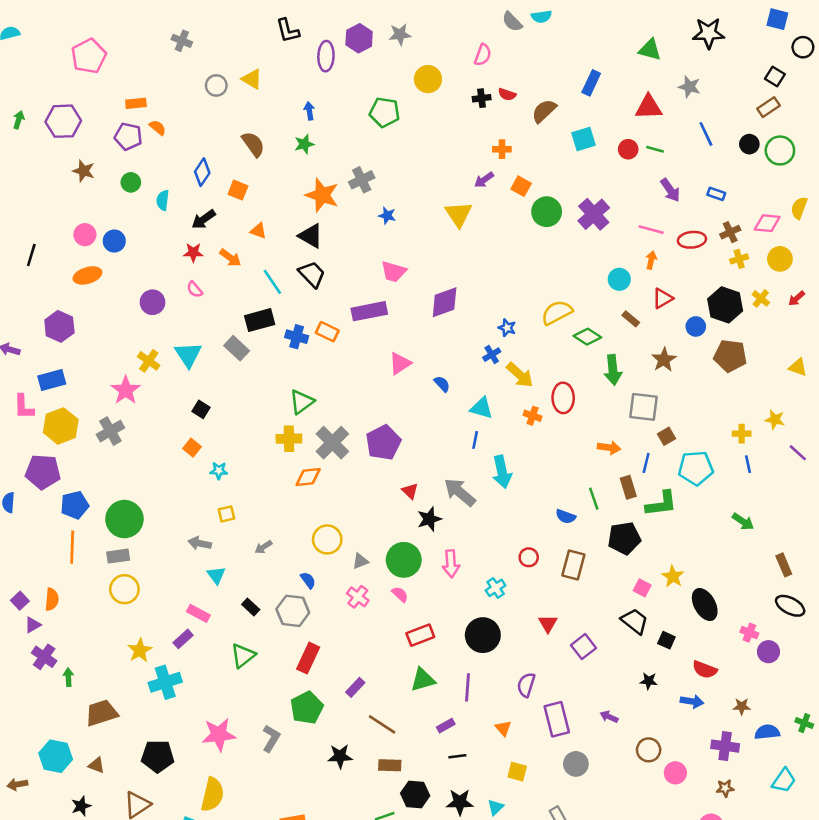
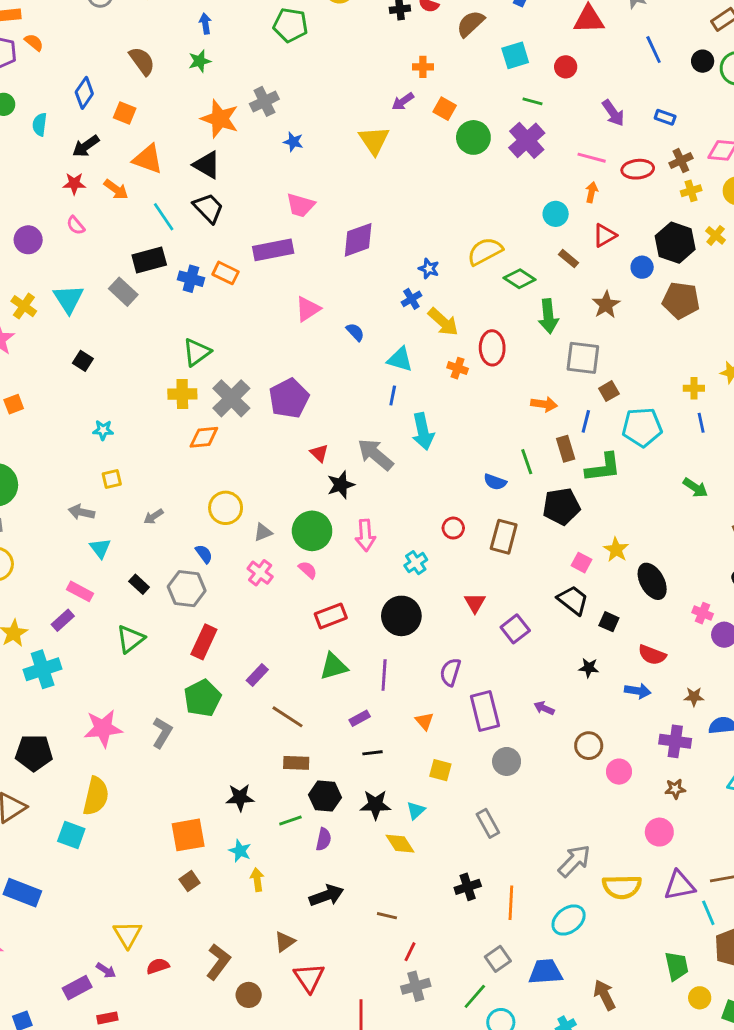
green line: (655, 149) -> (533, 101), moved
orange triangle: (258, 231) -> (148, 159), size x1.6
orange square: (192, 448) -> (14, 404), moved, turned 30
black star: (340, 756) -> (240, 797), moved

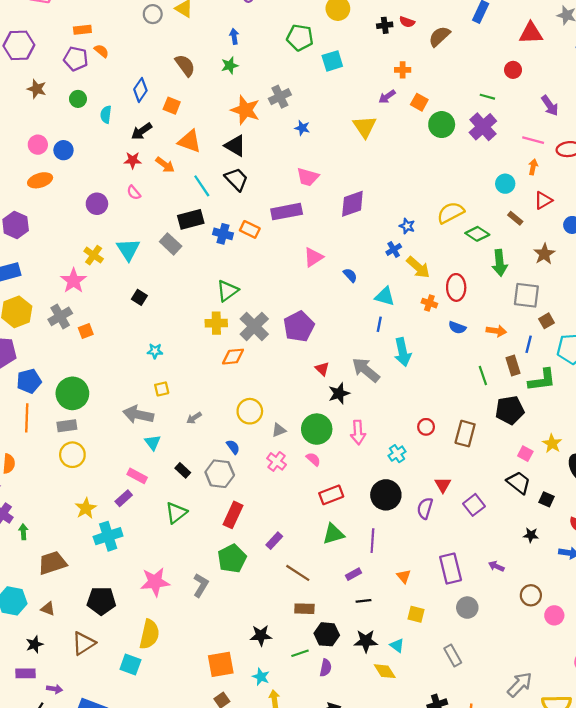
cyan square: (515, 55) -> (332, 61), moved
blue semicircle: (495, 482) -> (457, 328), moved
gray arrow: (81, 512) -> (138, 415), size x1.5
purple semicircle: (450, 672) -> (425, 508), moved
cyan triangle: (416, 810) -> (397, 645), turned -40

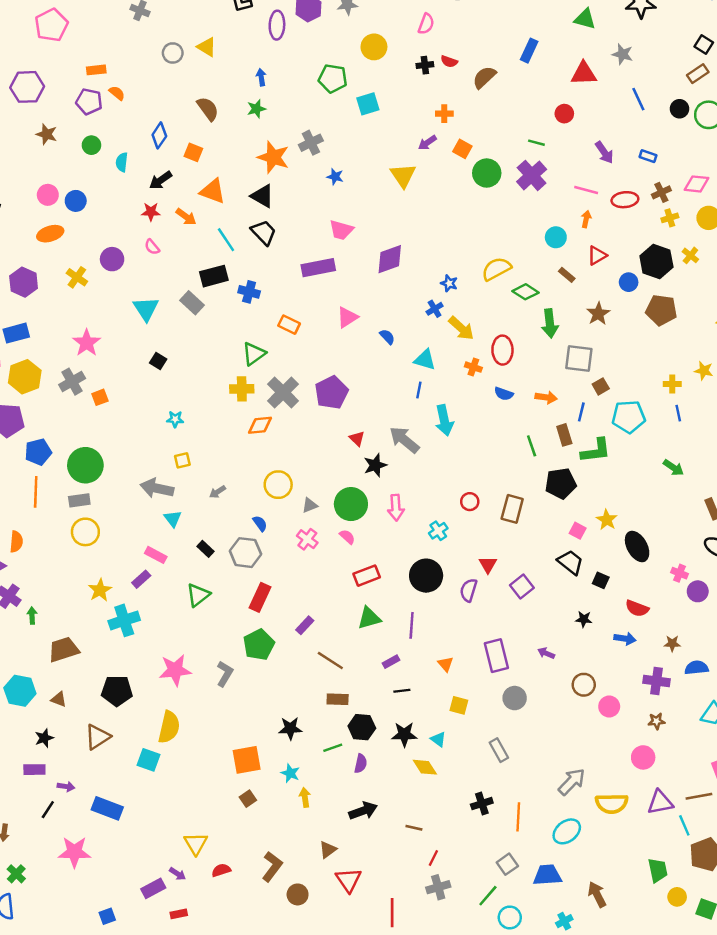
orange rectangle: (250, 229) -> (289, 325), moved
yellow cross: (94, 255) -> (77, 277), moved

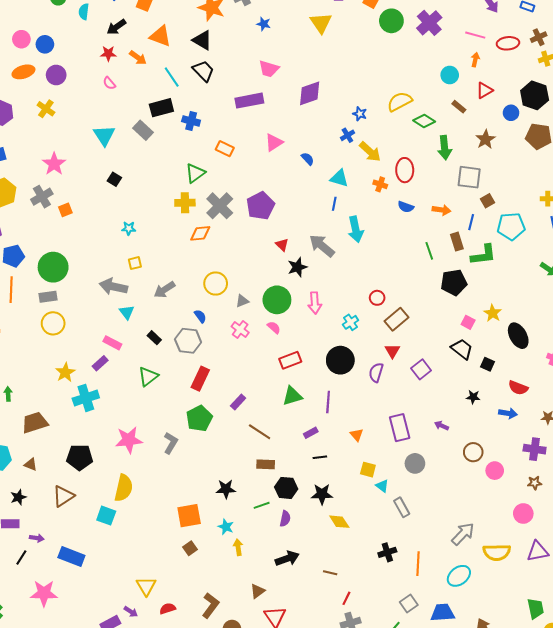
purple circle: (112, 259) -> (56, 75), moved
gray arrow: (218, 492) -> (164, 290), size x1.5
brown rectangle: (512, 509) -> (397, 319), moved, turned 35
cyan triangle: (438, 739) -> (382, 486), moved

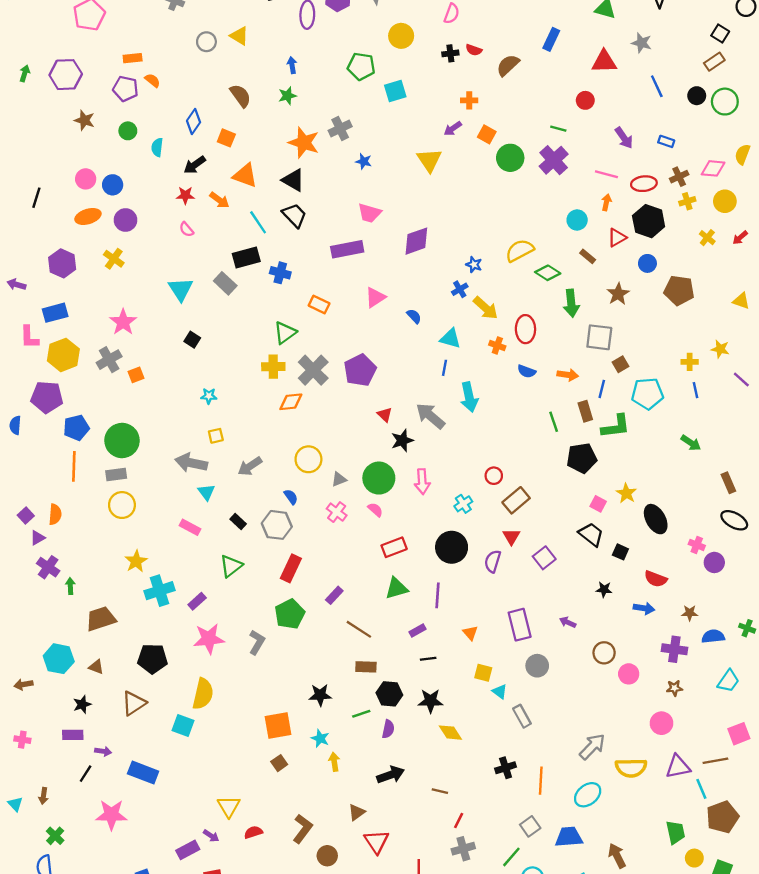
black hexagon: (535, 95) -> (649, 221), moved
purple rectangle: (100, 363) -> (197, 601), moved

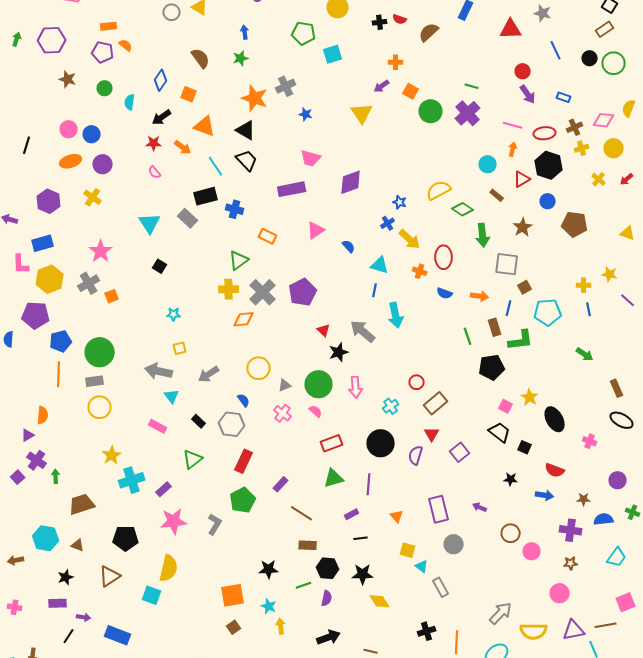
red circle: (585, 100) -> (523, 71), moved
purple square: (26, 516) -> (18, 477), moved
purple circle: (714, 562) -> (618, 480), moved

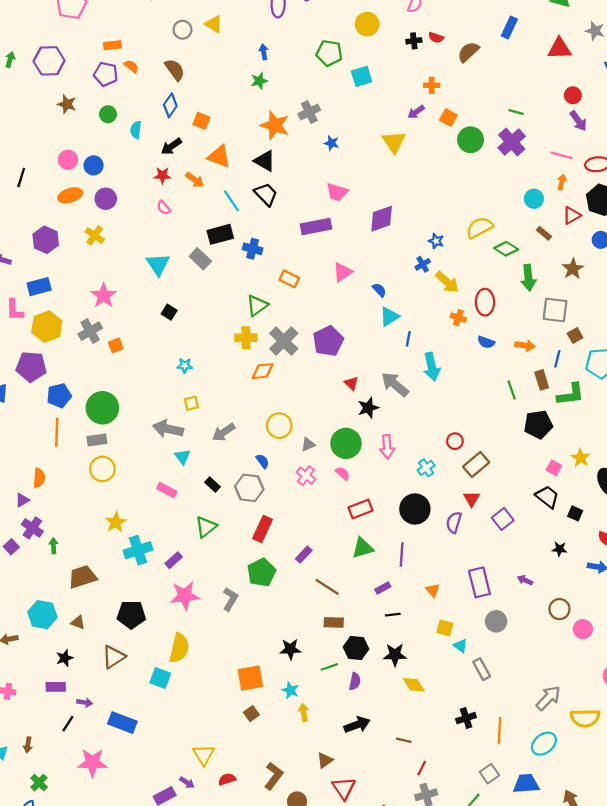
brown semicircle: (201, 58) -> (175, 70), moved
cyan triangle: (380, 265) -> (389, 317), moved, turned -48

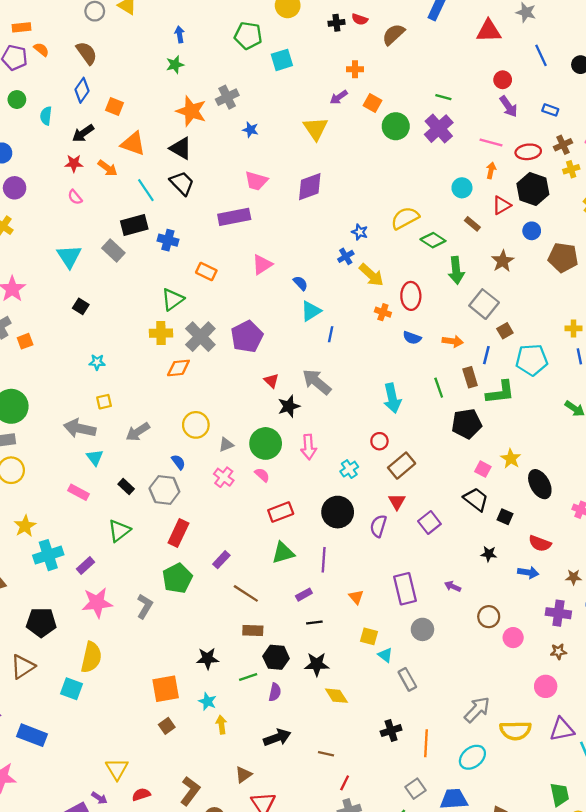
purple diamond: (382, 219) -> (310, 187), moved
gray square: (555, 310) -> (484, 304), turned 32
cyan arrow: (432, 367) -> (392, 398), moved

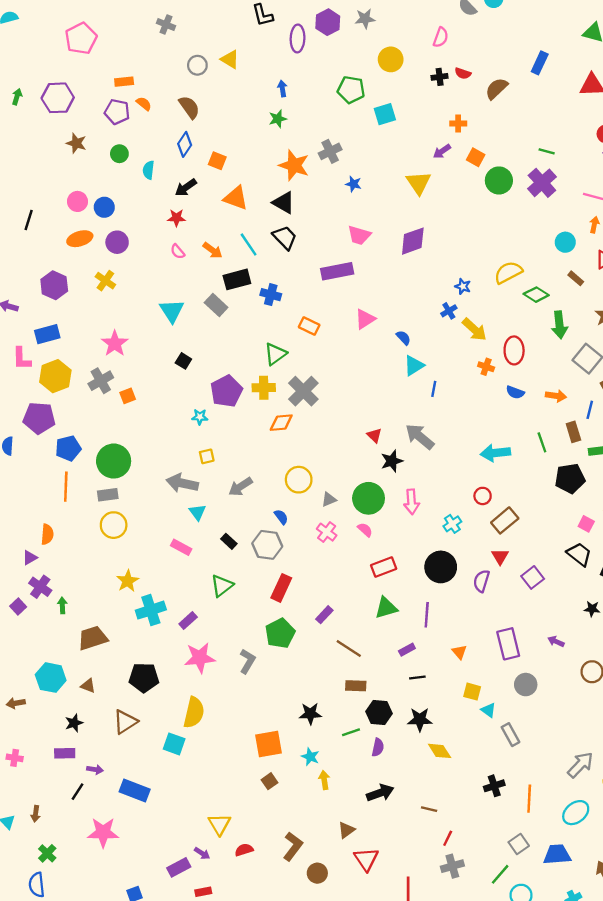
orange arrow: (108, 168) -> (213, 250), moved
purple pentagon: (247, 337) -> (226, 391), moved
cyan arrow: (392, 398) -> (495, 453), turned 96

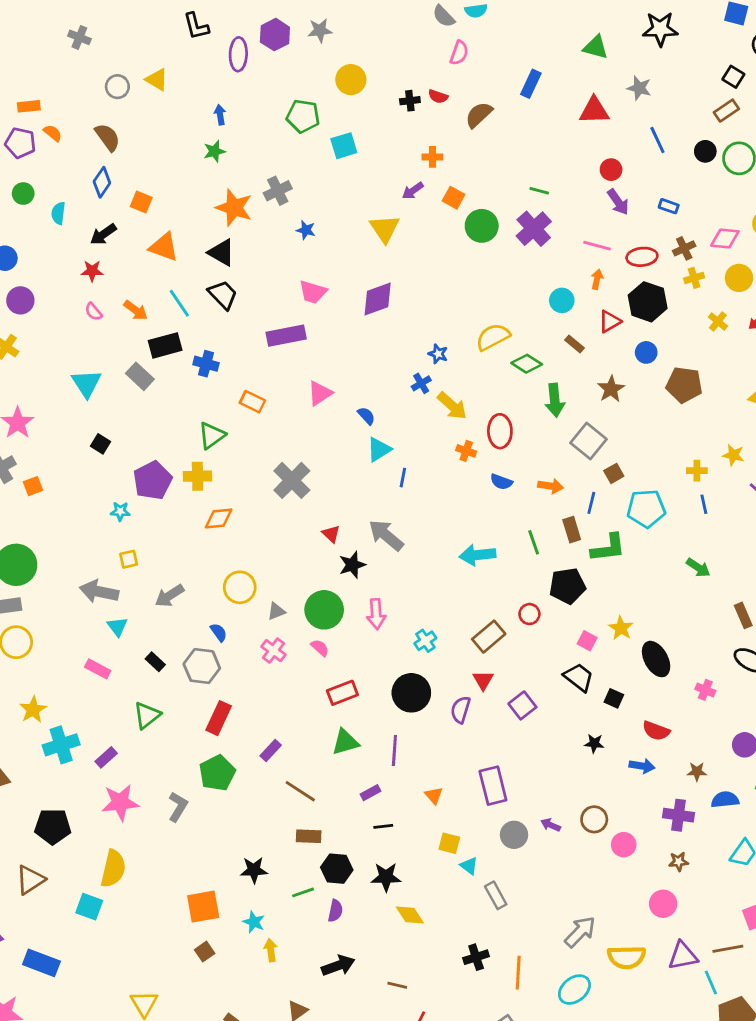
pink semicircle: (441, 37) -> (459, 53), moved
gray cross: (303, 391) -> (292, 480), moved
red circle: (483, 496) -> (529, 614), moved
purple arrow: (556, 641) -> (551, 825), moved

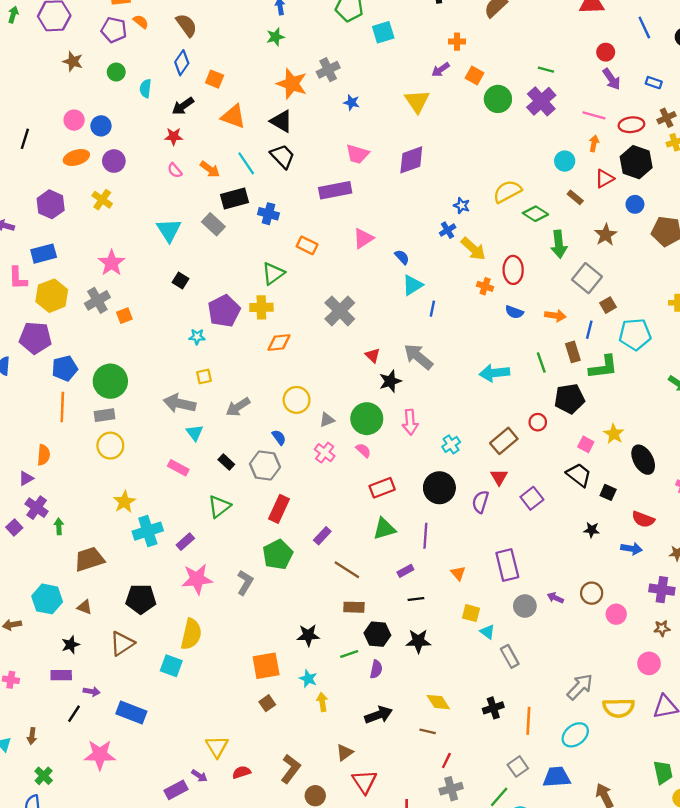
yellow diamond: (410, 915) -> (438, 702), moved

